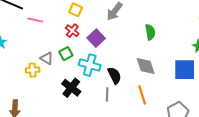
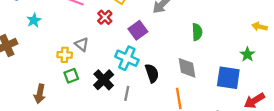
red cross: (72, 31) -> (105, 17), moved
green square: (66, 54) -> (71, 76), moved
gray line: (107, 94) -> (127, 93), moved

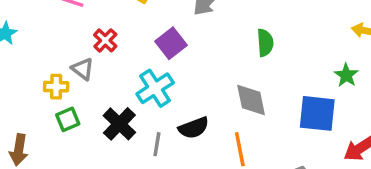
red cross: (105, 17) -> (105, 40), moved
cyan cross: (127, 58) -> (155, 88), turned 35
black semicircle: (152, 73) -> (194, 128), moved, turned 90

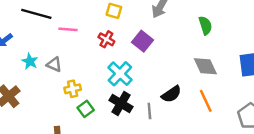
red cross: (105, 40) -> (106, 39), moved
gray triangle: (83, 69) -> (54, 65), moved
cyan cross: (155, 88) -> (120, 74), moved

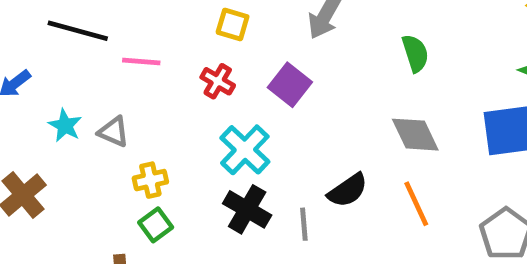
green square: (86, 109) -> (156, 225), moved

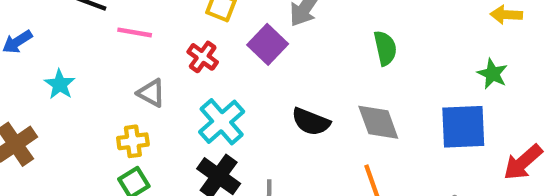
purple square: (290, 85) -> (268, 44), moved
gray triangle: (114, 132) -> (151, 93), moved
black semicircle: (348, 190) -> (311, 122), moved, turned 51

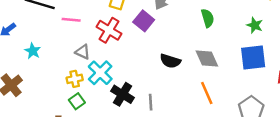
red cross: (203, 57) -> (109, 30), size x1.5
green star: (492, 74) -> (255, 25), moved
cyan cross: (222, 122) -> (100, 73), moved

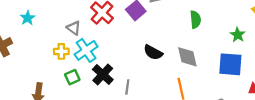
green square: (77, 101) -> (72, 77), moved

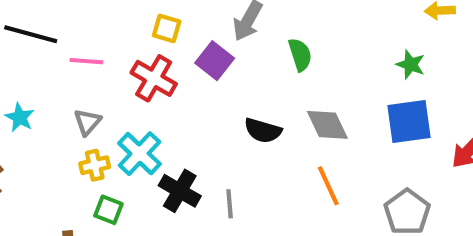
green semicircle: (195, 20) -> (300, 55), moved
gray triangle: (74, 28) -> (87, 122), moved, turned 48
green square: (72, 77) -> (108, 210), moved, turned -32

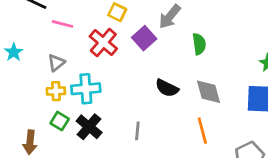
cyan cross: (140, 154) -> (86, 89), turned 32
black cross: (180, 191) -> (89, 127), moved

